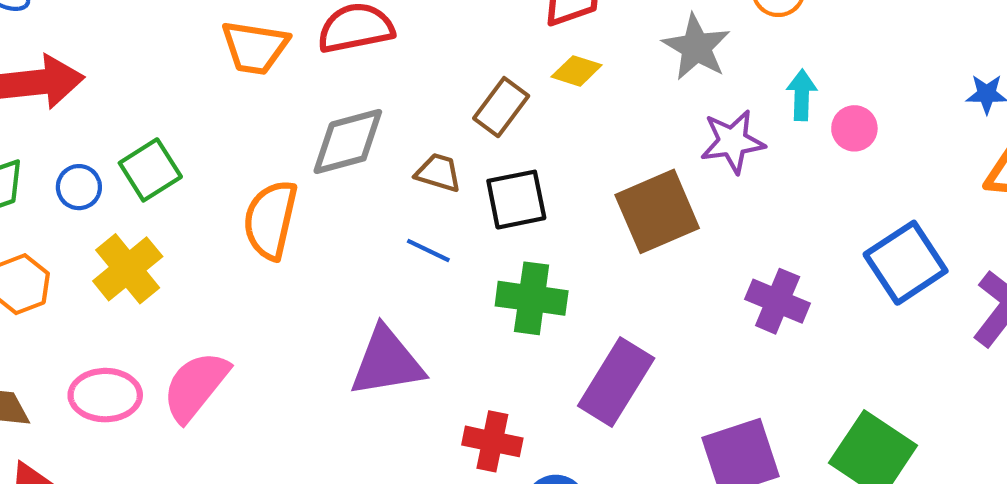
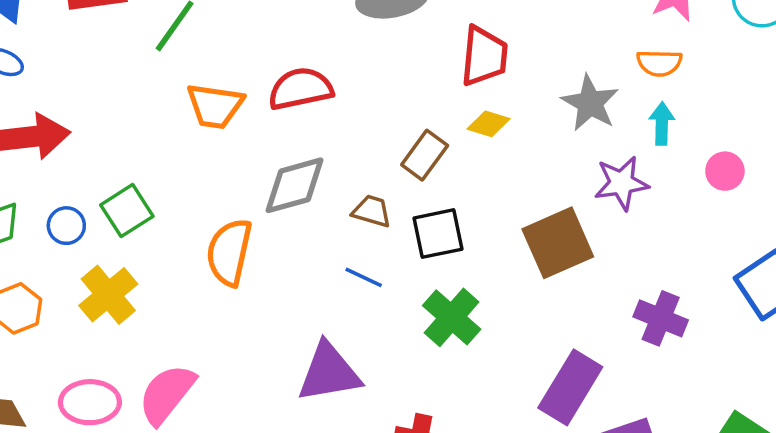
cyan arrow: (802, 95) -> (662, 124), moved
green cross: (532, 298) -> (452, 317), turned 34
purple rectangle: (616, 382) -> (570, 387), moved

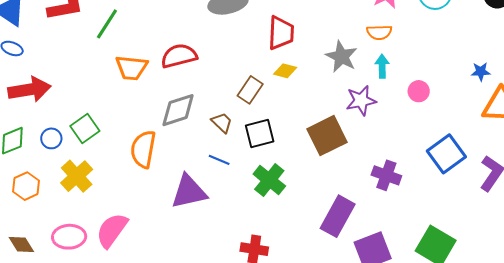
brown trapezoid: (372, 211) -> (222, 123), turned 30
purple triangle: (329, 372) -> (189, 192), moved

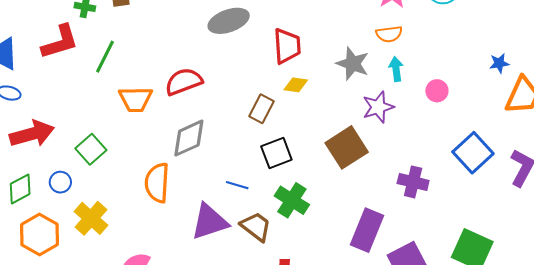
brown trapezoid: (222, 123) -> (256, 227), moved, size x1.4
green square: (85, 129) -> (91, 149), moved
orange hexagon: (26, 186) -> (39, 235), size x1.4

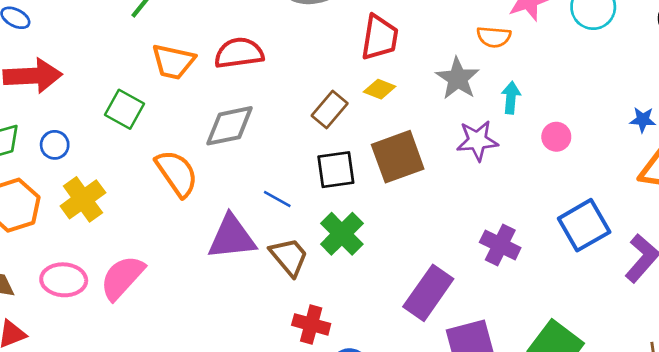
orange semicircle: (389, 34) -> (494, 37), moved
brown square: (347, 147) -> (398, 157), moved
green square: (91, 149) -> (125, 109), moved, turned -32
orange semicircle: (157, 183) -> (177, 173), turned 129

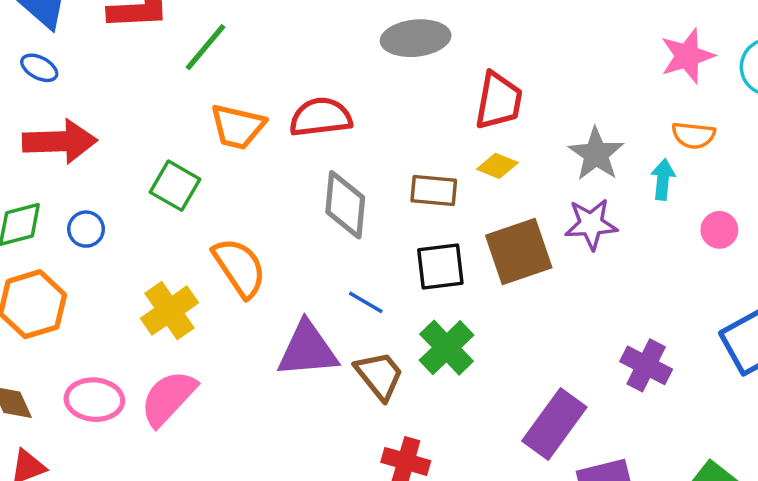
orange semicircle: (494, 37) -> (694, 135), moved
brown rectangle: (330, 110) -> (434, 190), turned 54
gray diamond: (230, 126) -> (345, 205), moved, turned -74
purple star: (477, 141) -> (591, 224), moved
yellow cross: (83, 199) -> (169, 311), moved

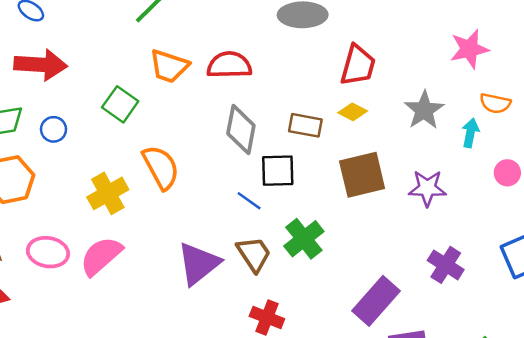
pink star: (687, 56) -> (469, 49), moved
purple star: (591, 224) -> (427, 188), moved
black square: (440, 266) -> (278, 171), moved
purple triangle: (307, 350) -> (199, 264), moved, turned -39

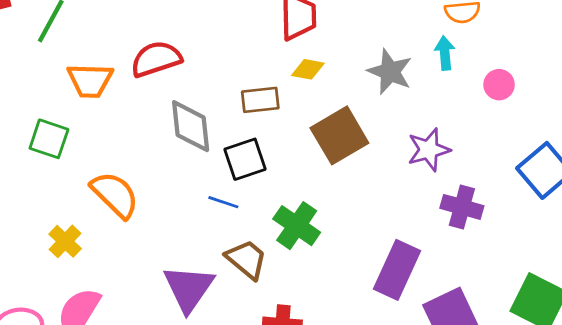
gray star: (424, 110) -> (390, 72), moved
purple star: (427, 188) -> (429, 150), moved
yellow cross: (108, 193) -> (65, 241), size x0.7

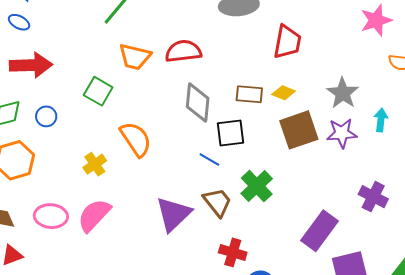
cyan arrow: (445, 53) -> (381, 120), moved
yellow diamond: (308, 69) -> (284, 93), moved
purple star: (429, 150) -> (342, 133), moved

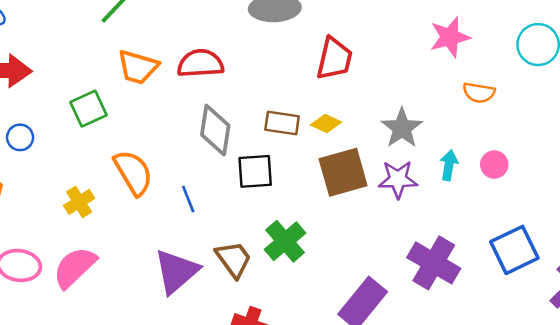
green square: (98, 91) -> (88, 109), turned 32
blue line: (209, 160) -> (188, 199), moved, turned 35
purple cross: (373, 197) -> (434, 263), size x1.4

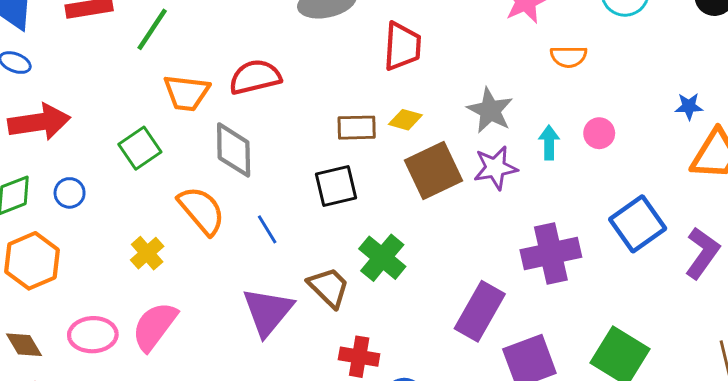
gray diamond: (215, 130) -> (234, 150), moved
purple cross: (434, 263) -> (551, 253), turned -33

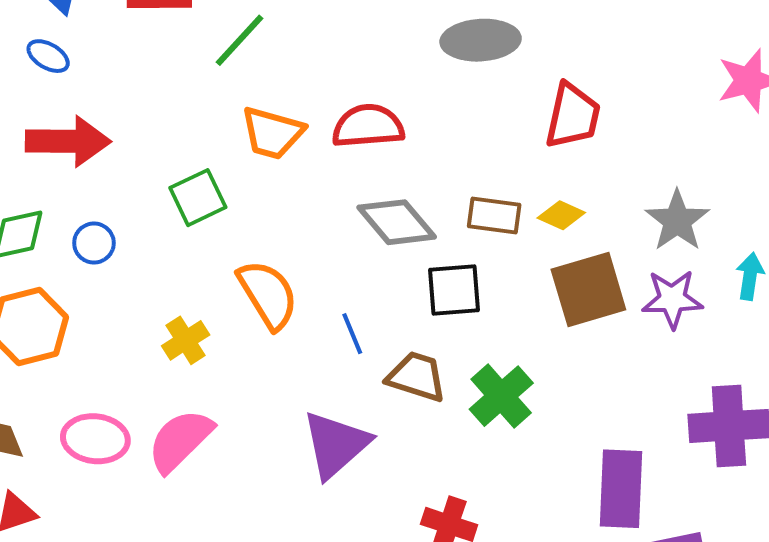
gray diamond: (234, 150) -> (397, 222), moved, turned -48
brown trapezoid: (329, 287) -> (417, 377), moved, turned -36
purple rectangle: (480, 311) -> (621, 489), turned -36

